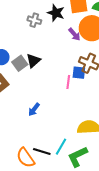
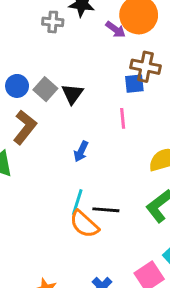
black triangle: (33, 61) -> (72, 94), moved
pink line: (68, 82) -> (123, 118), moved
cyan line: (61, 147) -> (77, 202), moved

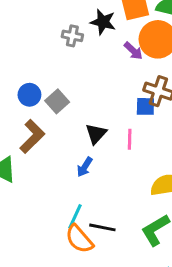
black triangle: (72, 94) -> (96, 134), moved

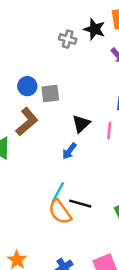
gray square: (57, 101) -> (50, 94), turned 30

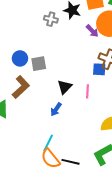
black line: (80, 204) -> (70, 162), moved

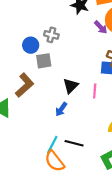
gray cross: (51, 19) -> (51, 35), moved
blue circle: (20, 58) -> (31, 45), moved
black line: (70, 162) -> (74, 143), moved

